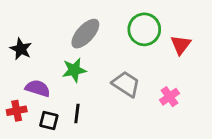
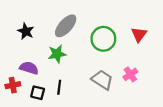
green circle: (144, 29) -> (103, 39), moved
black star: (21, 49) -> (26, 31), moved
gray trapezoid: (126, 84) -> (102, 80), moved

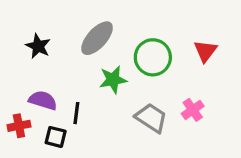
green star: (57, 54) -> (113, 80), moved
black line: (59, 87) -> (76, 113), moved

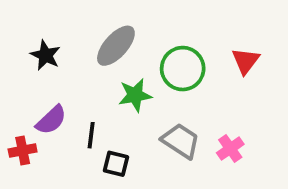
purple semicircle: (43, 100) -> (51, 120), turned 120
pink cross: (193, 110) -> (230, 149), moved
black square: (56, 137) -> (116, 164), moved

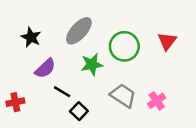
purple semicircle: (51, 120) -> (45, 68), moved
black line: (91, 135) -> (62, 92), turned -66
black square: (116, 164) -> (79, 111), turned 30

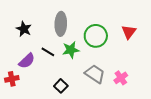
gray ellipse: (79, 31) -> (61, 24), turned -40
purple semicircle: (45, 68) -> (27, 61), moved
black line: (62, 92) -> (48, 52), moved

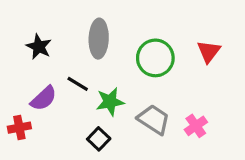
green star: (71, 50) -> (110, 102), moved

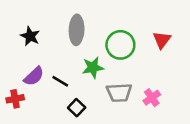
black line: (78, 84) -> (60, 81), moved
green star: (110, 102) -> (93, 67), moved
gray trapezoid: (154, 119) -> (119, 93), turned 144

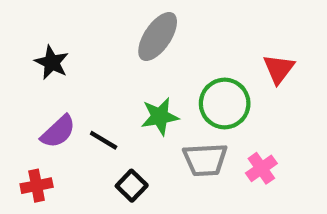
gray ellipse: (77, 30) -> (158, 37), moved, turned 32
green circle: (120, 45) -> (225, 103), moved
red cross: (15, 99) -> (37, 186), moved

